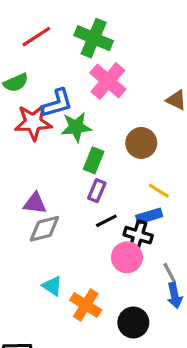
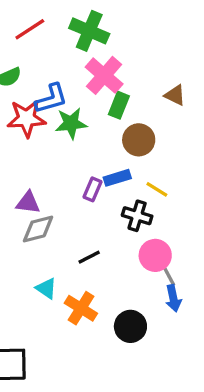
green rectangle: (94, 160) -> (119, 105), moved
blue rectangle: (149, 216) -> (117, 178), moved
black line: (106, 221) -> (89, 257), moved
black cross: (138, 235) -> (137, 216), moved
pink circle: (127, 257) -> (155, 255), moved

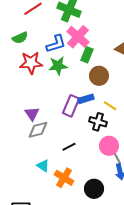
blue L-shape: (51, 99) -> (56, 44), moved
purple rectangle: (92, 189) -> (71, 106), size x1.5
purple triangle: (28, 203) -> (32, 114), turned 49

